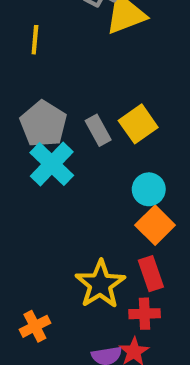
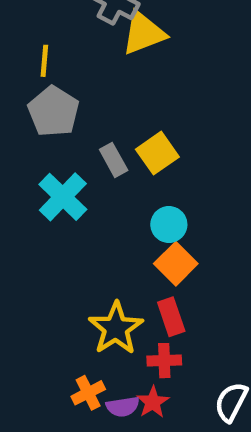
gray pentagon: (43, 124) -> (54, 112), moved
orange cross: (35, 326) -> (88, 393), moved

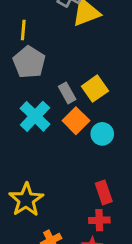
orange square: (176, 264) -> (76, 121), moved
yellow star: (116, 328) -> (26, 200), moved

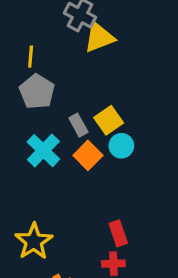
cyan circle: (102, 134) -> (121, 146), moved

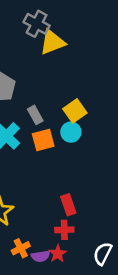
yellow square: (109, 120) -> (75, 111), moved
orange square: (88, 155) -> (43, 140), turned 30

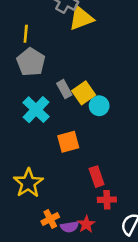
yellow square: (75, 111) -> (84, 93), moved
orange square: (43, 140) -> (68, 142), moved
red cross: (64, 230) -> (107, 200), moved

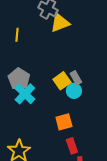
gray pentagon: (31, 62) -> (19, 79), moved
gray rectangle: (64, 89) -> (76, 78), moved
orange square: (68, 142) -> (64, 122), moved

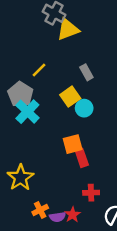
yellow line: (17, 35) -> (39, 70), moved, turned 40
gray rectangle: (76, 78) -> (86, 72), moved
red rectangle: (72, 146) -> (82, 158), moved

